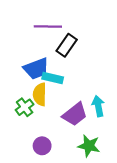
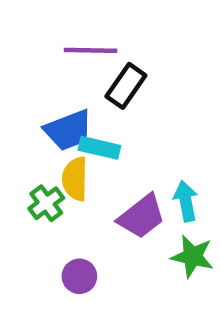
green star: (89, 146) -> (192, 256), moved

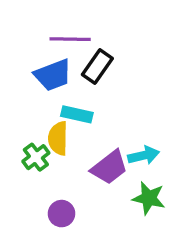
blue trapezoid: (68, 130) -> (53, 75), moved
cyan arrow: (186, 201) -> (144, 155), turned 88

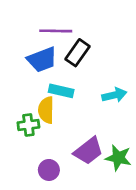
cyan arrow: (144, 155) -> (114, 95), moved
green cross: (36, 157) -> (28, 125), turned 30
purple trapezoid: (109, 167) -> (88, 151), moved

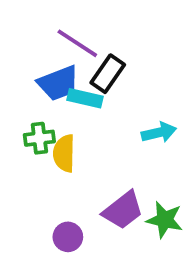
purple line: (56, 31) -> (77, 43), turned 32
cyan rectangle: (61, 91) -> (85, 98), moved
green cross: (28, 125) -> (39, 138), moved

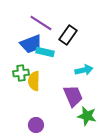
black rectangle: (108, 74) -> (68, 35), moved
purple trapezoid: (123, 210) -> (73, 96), moved, turned -75

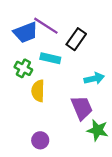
blue trapezoid: (31, 44) -> (26, 32), moved
green cross: (21, 73) -> (23, 68), moved, turned 35

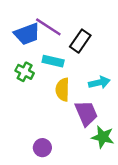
yellow semicircle: (38, 91) -> (63, 90), moved

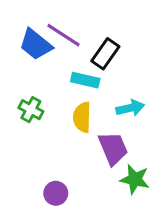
blue trapezoid: (27, 34) -> (36, 44), turned 60
cyan rectangle: (53, 61) -> (85, 80), moved
green cross: (25, 72) -> (31, 110), moved

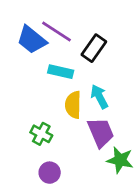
cyan rectangle: (85, 80) -> (61, 72), moved
cyan arrow: (130, 108) -> (99, 96), moved, turned -105
green cross: (31, 110) -> (41, 134), moved

